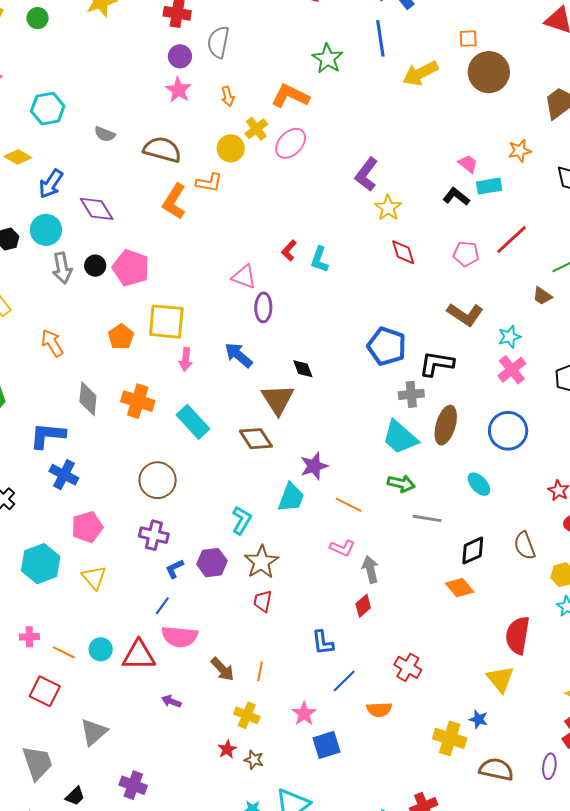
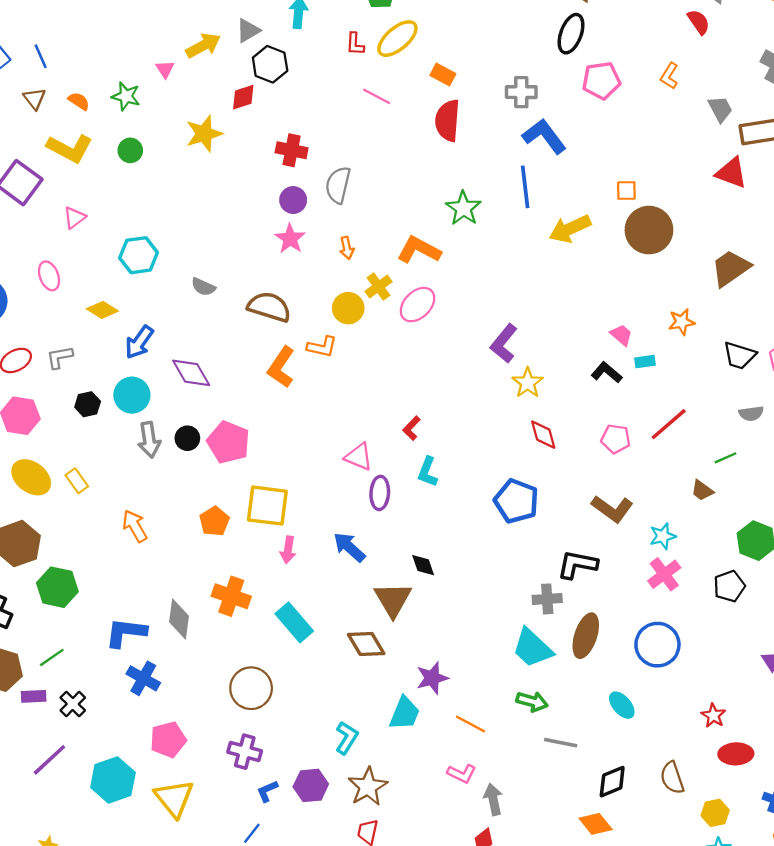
cyan rectangle: (489, 186) -> (645, 362), size x0.7
cyan L-shape: (319, 259) -> (428, 472), moved
blue pentagon: (387, 346) -> (516, 501), moved
gray diamond: (88, 399) -> (179, 619), moved
yellow triangle: (94, 578) -> (174, 798), size x1.4

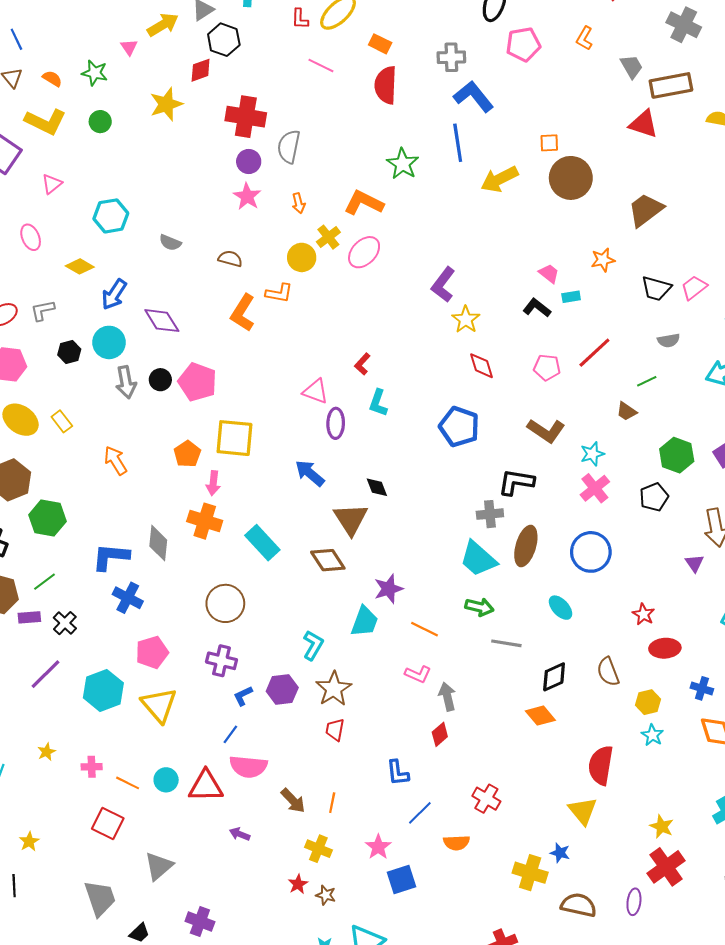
red cross: (292, 150) -> (246, 117), size x1.4
brown semicircle: (269, 307) -> (230, 259), size x0.6
pink arrow: (288, 550) -> (213, 483), moved

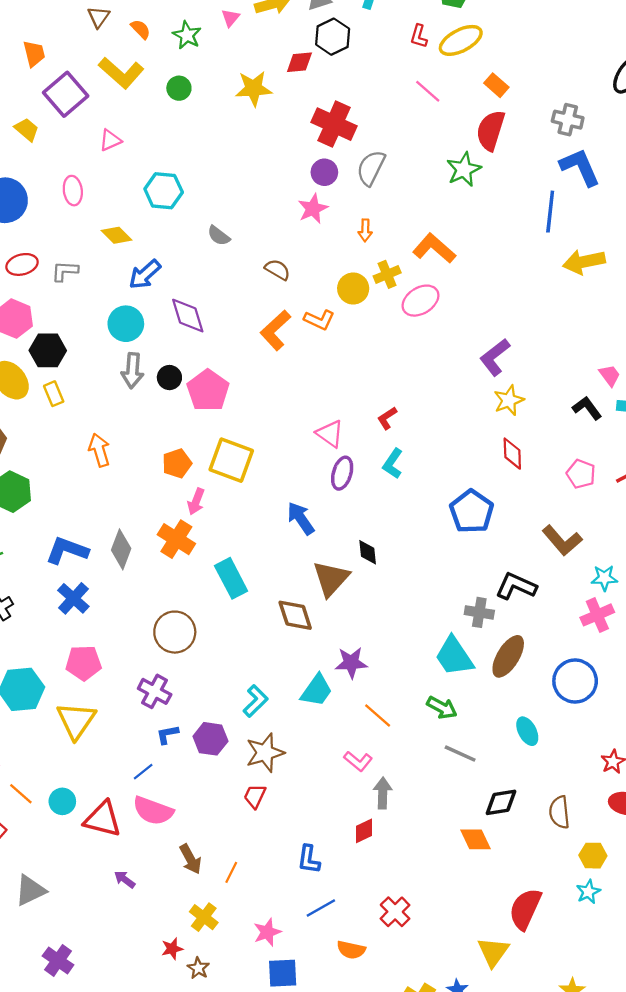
green star: (403, 164) -> (464, 169), moved
black hexagon: (69, 352) -> (48, 350), moved, size x1.4

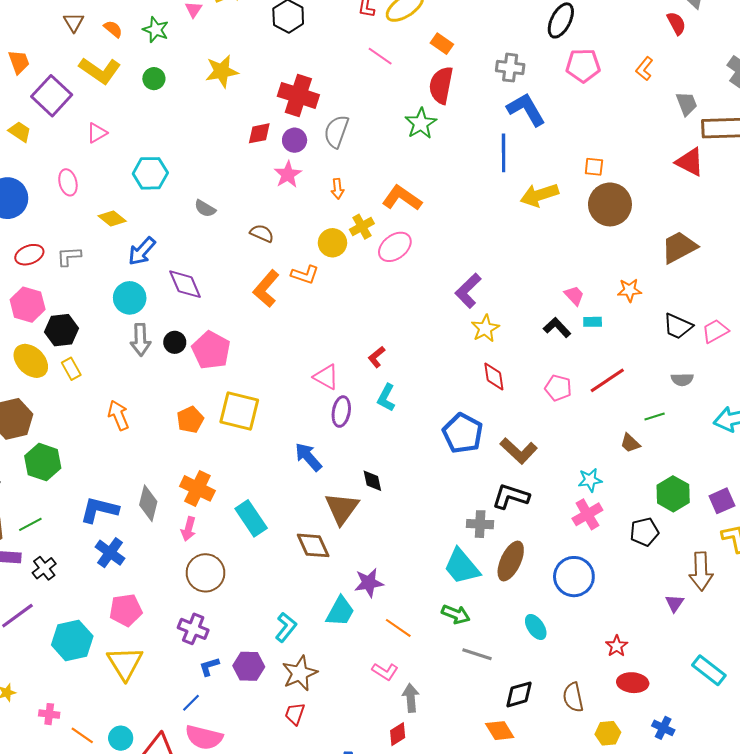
red diamond: (299, 62) -> (259, 133), moved
pink arrow: (196, 502) -> (188, 529), moved
brown L-shape: (562, 540) -> (519, 451), moved

